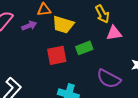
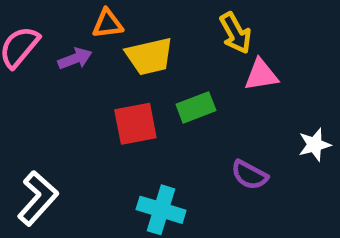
yellow trapezoid: (63, 25) -> (149, 56), turned -30
purple semicircle: (109, 79) -> (249, 175), size x0.7

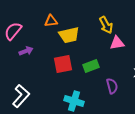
purple arrow: (75, 59) -> (26, 51), moved
green rectangle: (196, 107) -> (91, 66), moved
purple semicircle: (249, 175) -> (112, 86), turned -133

